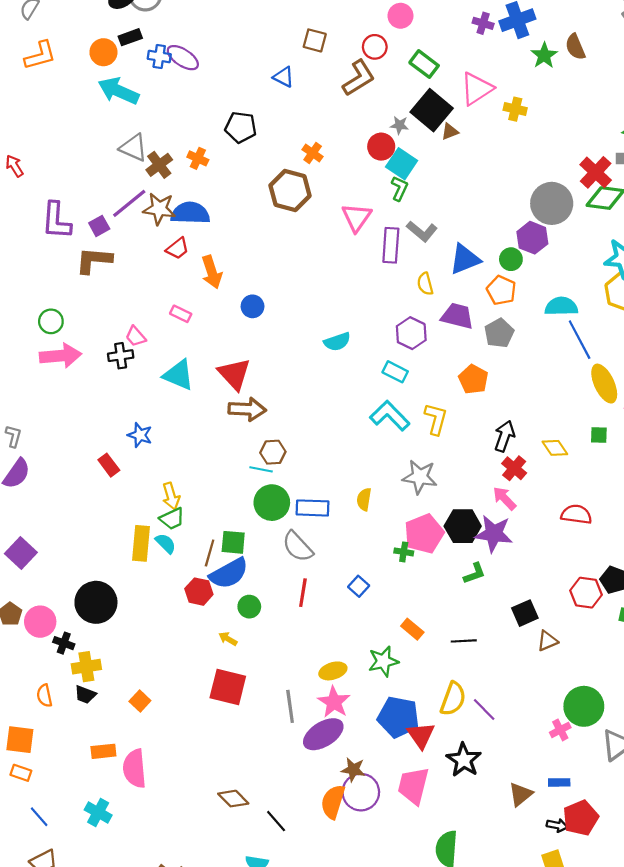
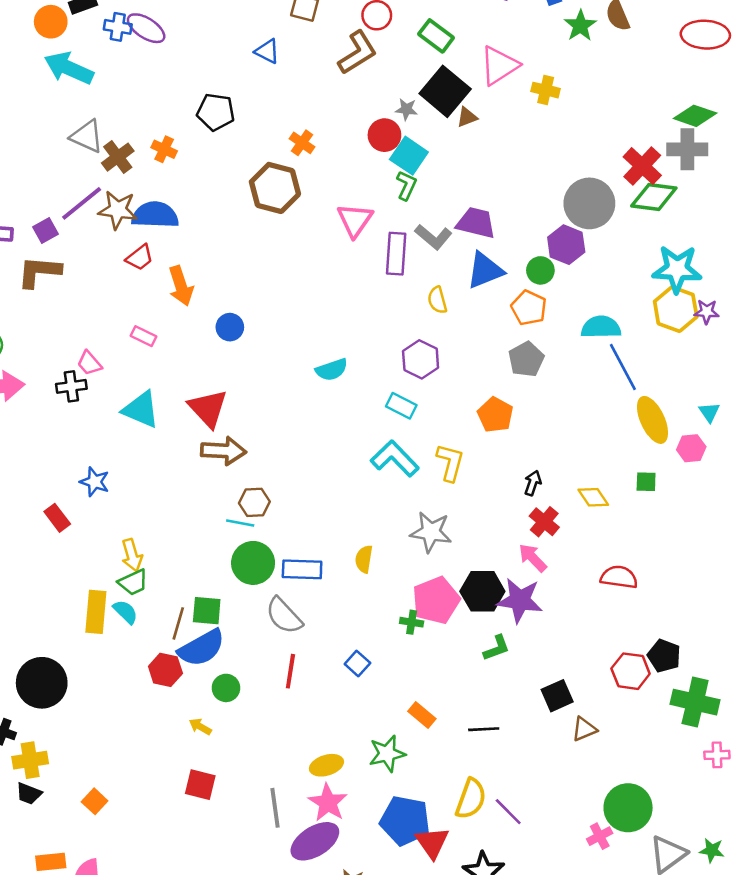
purple trapezoid: (457, 316) -> (476, 223), moved
black arrow: (504, 436) -> (533, 483), size x0.7
red square: (228, 687) -> (200, 785), size x0.7

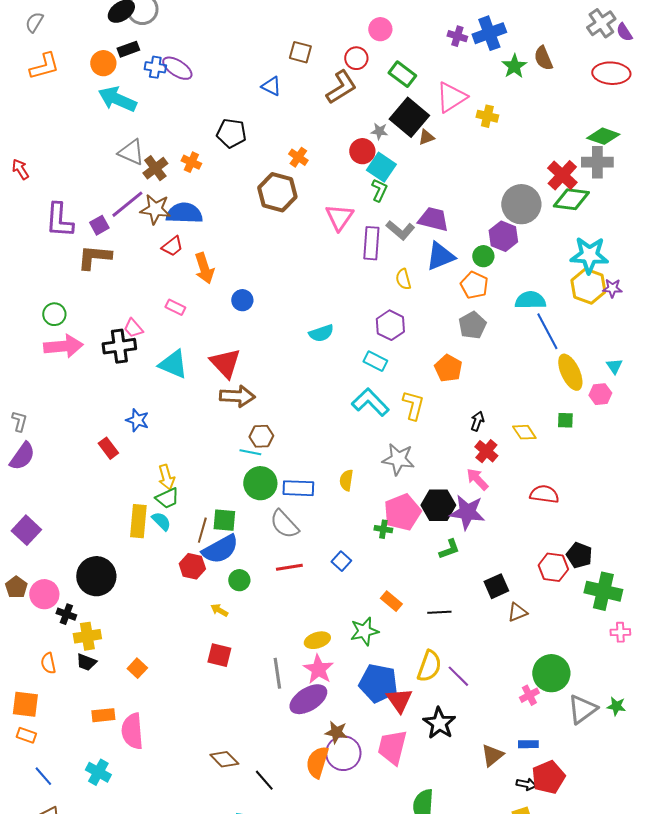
black cross: (71, 386) -> (119, 346), size x1.4
red line: (290, 671) -> (289, 567), turned 72

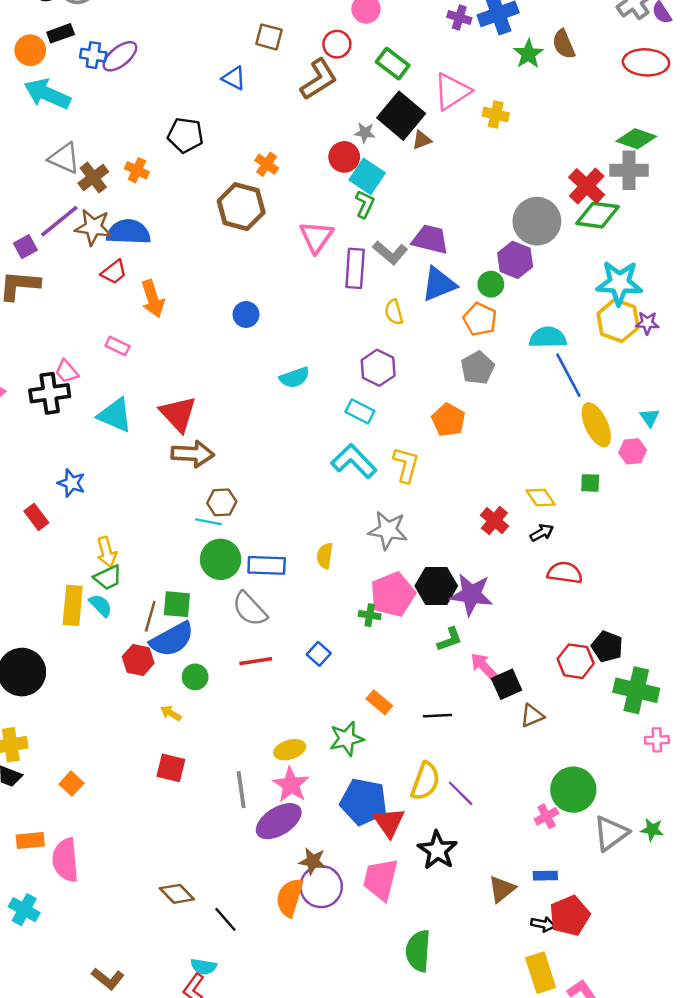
purple ellipse: (177, 68) -> (120, 56), turned -72
blue circle: (242, 300) -> (246, 314), moved
black arrow: (477, 421) -> (542, 533), moved, turned 42
pink arrow: (477, 479) -> (484, 666), moved

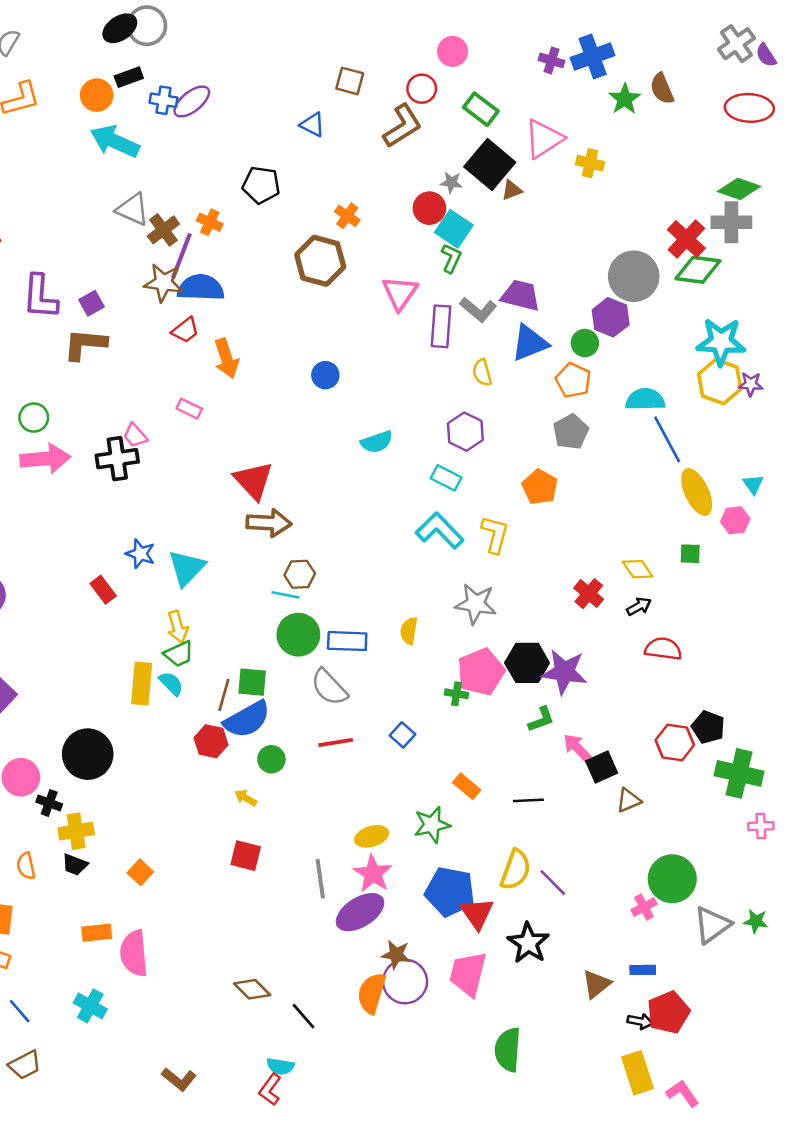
purple line: (59, 221) -> (181, 256), moved, turned -30
cyan triangle: (115, 415) -> (187, 568), moved, turned 51

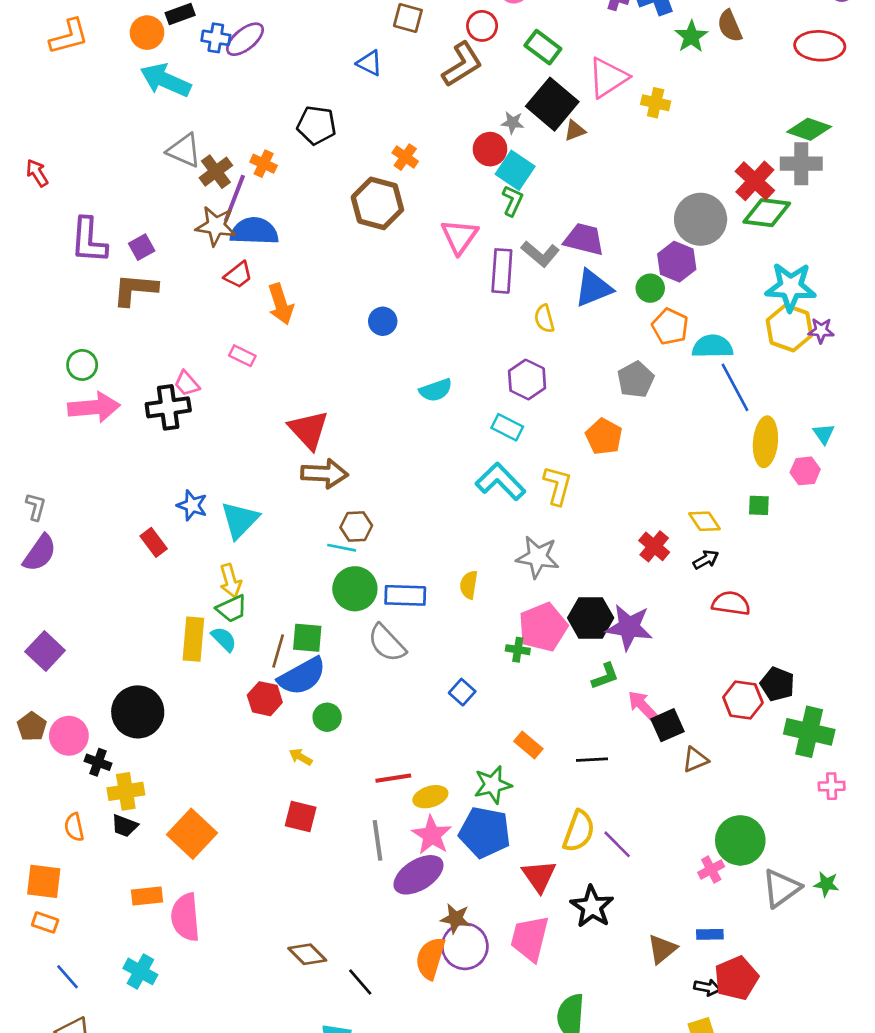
orange pentagon: (573, 380) -> (670, 327), moved
yellow ellipse: (697, 492) -> (765, 442), turned 30
red line: (336, 743) -> (393, 778), moved
orange square: (140, 872) -> (192, 834), size x1.8
blue pentagon: (450, 892) -> (485, 832), moved

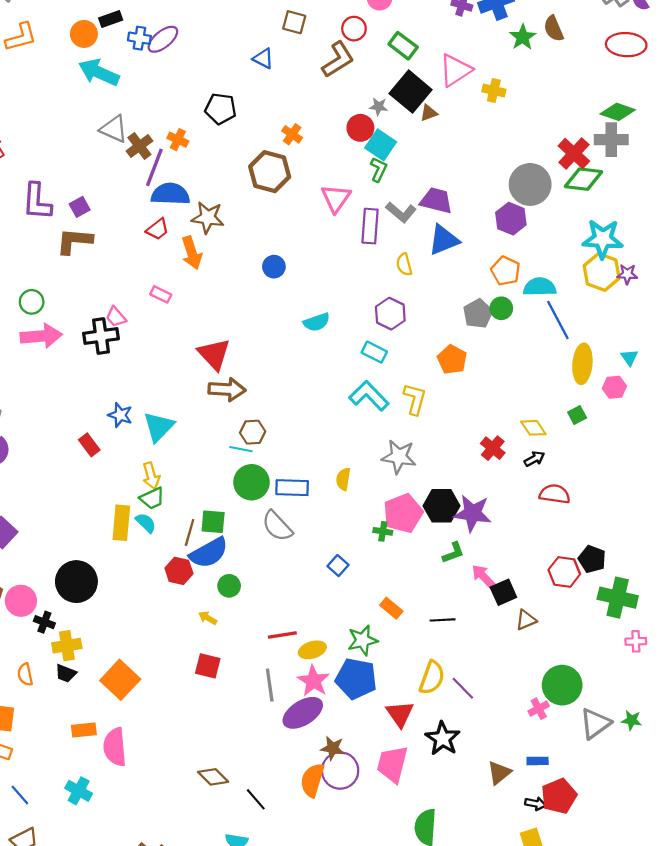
brown star: (216, 226) -> (208, 218), moved
green circle: (650, 288) -> (501, 308), moved
green square: (759, 505) -> (577, 415), turned -30

